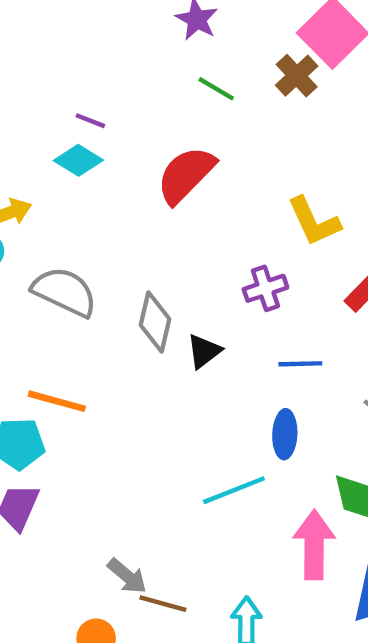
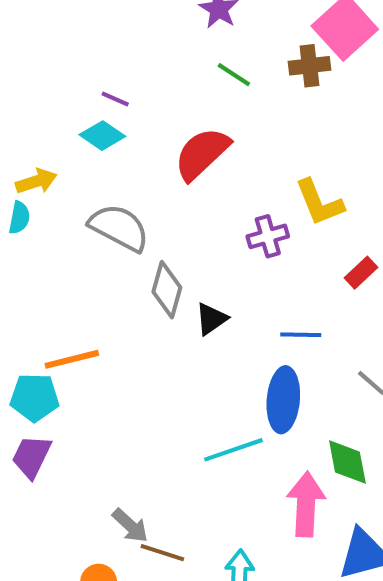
brown cross: (297, 76) -> (310, 66), turned 33
purple cross: (265, 288) -> (268, 236), moved
gray semicircle: (65, 292) -> (119, 228), moved
orange line: (57, 401) -> (72, 359), turned -32
blue ellipse: (285, 434) -> (283, 400), size x1.4

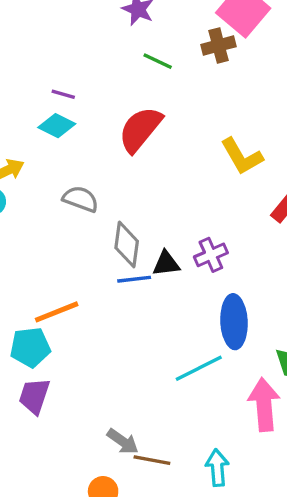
gray semicircle: (119, 228) -> (81, 199), size x0.7
purple cross: (268, 236) -> (211, 255), moved
black triangle: (211, 319) -> (166, 264), turned 36
blue line: (301, 335) -> (134, 279), moved

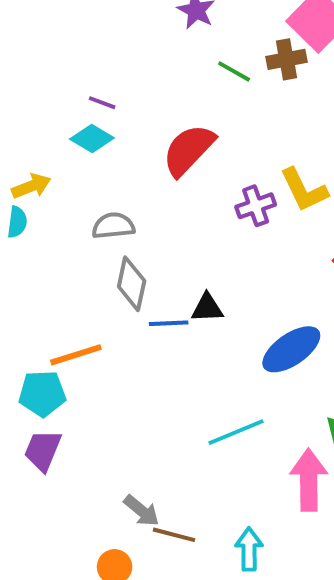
green line: (158, 61) -> (234, 71), moved
gray semicircle: (81, 199) -> (113, 226), turned -30
gray diamond: (127, 244) -> (132, 284), moved
purple cross: (211, 255) -> (256, 206), moved
blue ellipse: (234, 322) -> (291, 349), moved, turned 54

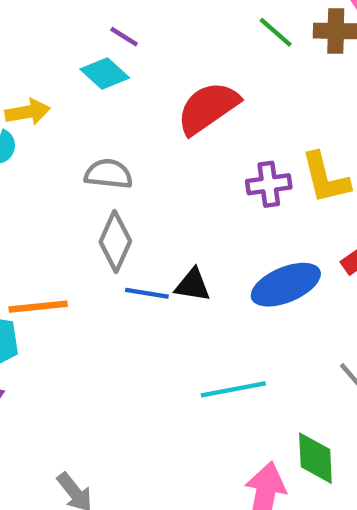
blue ellipse: (291, 349) -> (286, 285), moved
cyan line: (236, 432) -> (233, 389), moved

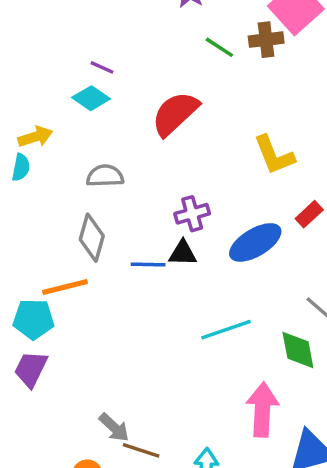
purple cross: (269, 184) -> (192, 214), moved
gray diamond: (115, 242) -> (92, 238), moved
green diamond: (315, 458) -> (298, 350), moved

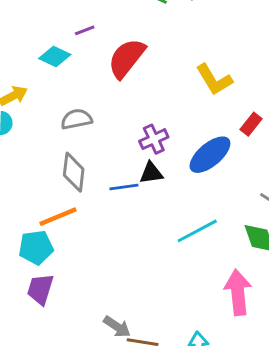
purple line: (102, 67) -> (85, 30), moved, turned -36

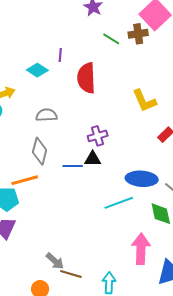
purple line: (85, 30) -> (60, 55), turned -72
red semicircle: (127, 58) -> (86, 78), turned -48
blue ellipse: (210, 155) -> (142, 179), moved, turned 36

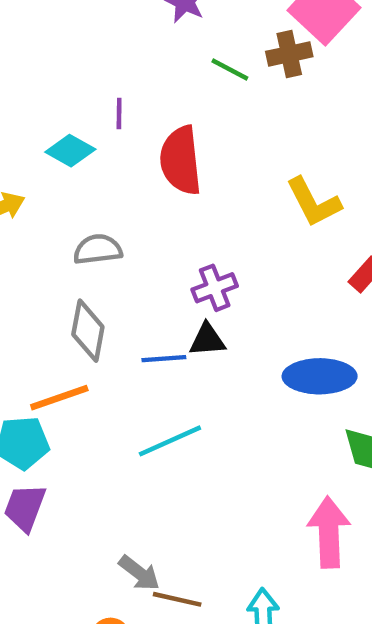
cyan line: (119, 203) -> (170, 441), moved

